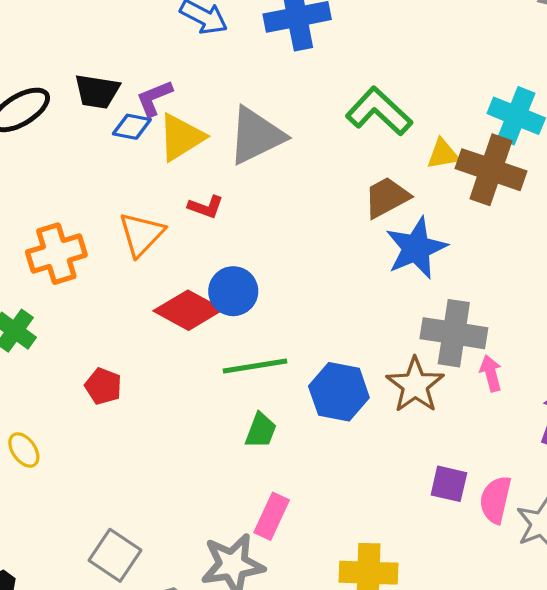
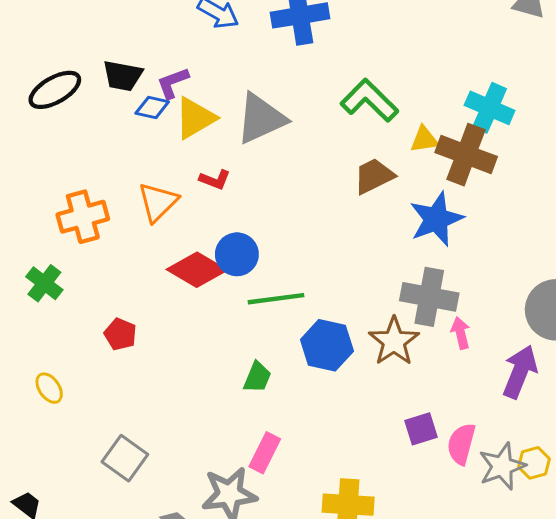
blue star: (416, 248) -> (436, 219), moved
green line: (255, 366) -> (276, 299), moved
purple square: (449, 484) -> (421, 429), turned -32
gray square: (115, 555) -> (125, 458), moved

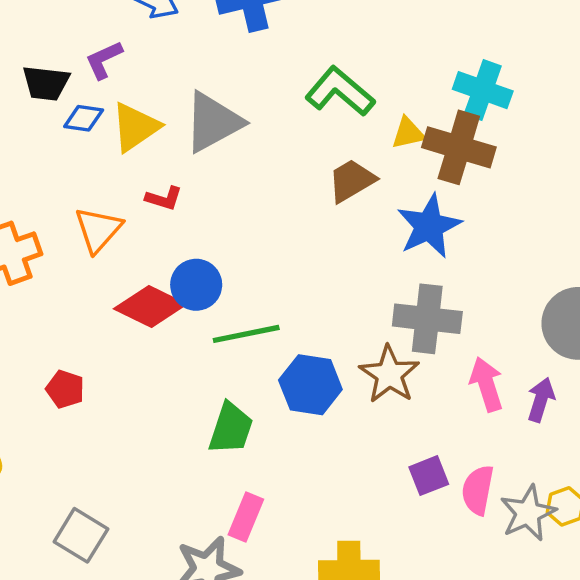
purple L-shape: (173, 83) -> (104, 60), moved
pink arrow: (461, 333) -> (487, 384), moved, size x1.4
purple arrow: (520, 372) -> (541, 400), size x0.7
green trapezoid: (257, 377) -> (231, 428), size x1.4

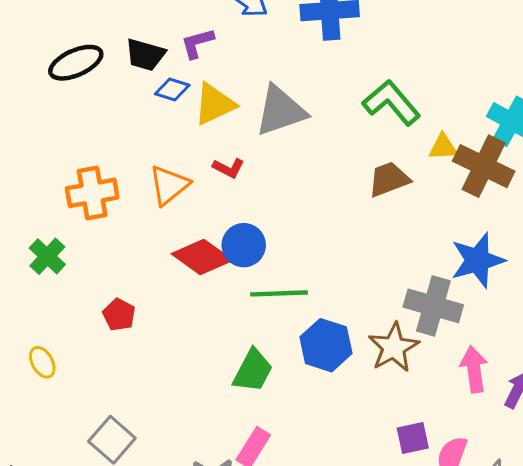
blue star: (429, 226) -> (478, 260), moved

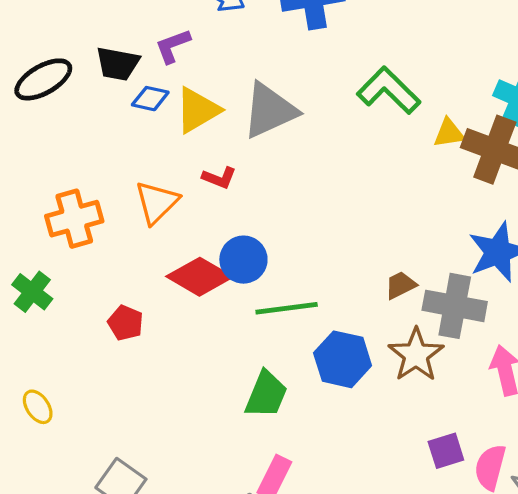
brown trapezoid: (389, 179) -> (401, 285), moved, size x0.7
red pentagon: (119, 315) -> (126, 323), moved

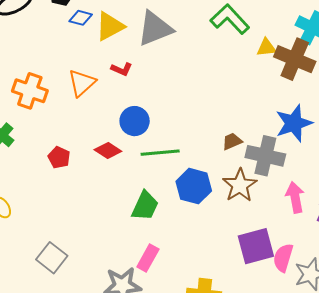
orange cross: (74, 219) -> (30, 91), turned 32
red diamond: (200, 277) -> (108, 151), moved, size x0.7
purple square: (446, 451) -> (256, 246), size x1.6

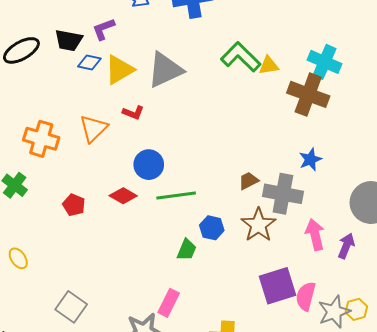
yellow triangle: (266, 48) -> (269, 65), moved
blue star: (294, 123) -> (310, 160), size x0.6
blue hexagon: (194, 186) -> (212, 228), size x0.7
green trapezoid: (145, 206) -> (187, 250), moved, size x0.7

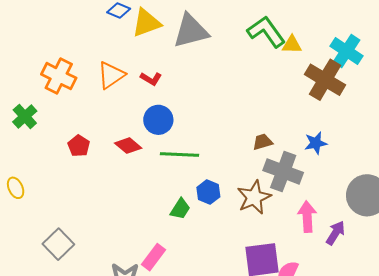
red L-shape: (133, 113) -> (151, 79), moved
brown trapezoid: (249, 181) -> (262, 142), moved

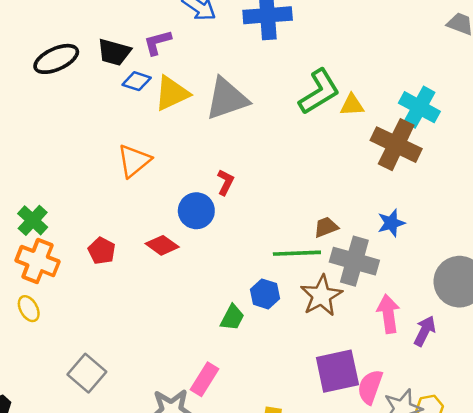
green L-shape: (266, 32) -> (319, 92), turned 99
orange cross: (59, 76) -> (38, 261), moved
red L-shape: (151, 79) -> (225, 182), moved, turned -90
green line: (179, 154) -> (297, 253), moved

